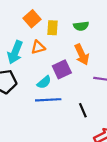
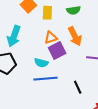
orange triangle: (38, 47) -> (51, 38), moved
cyan semicircle: (44, 82) -> (41, 63), turned 56

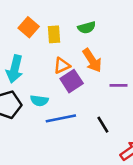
cyan semicircle: (41, 63) -> (39, 101), moved

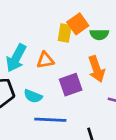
orange square: (29, 27) -> (78, 24), moved
orange triangle: (62, 66) -> (45, 60), moved

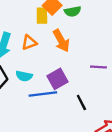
orange arrow: (97, 69) -> (61, 41), moved
purple square: (71, 85) -> (58, 79), moved

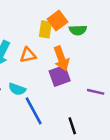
purple square: (58, 79) -> (60, 76), moved
blue line: (43, 94) -> (34, 111), turned 60

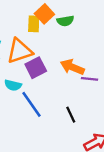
orange triangle: (28, 55) -> (20, 51), size x1.6
orange arrow: (61, 58) -> (72, 67), moved, turned 140
purple square: (60, 76) -> (36, 68), moved

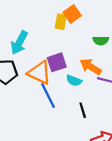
green semicircle: (65, 21) -> (101, 41), moved
orange triangle: (20, 51) -> (39, 73), moved, turned 35
cyan semicircle: (13, 85) -> (74, 81), moved

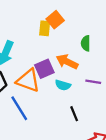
green semicircle: (101, 41) -> (86, 43), turned 96
orange arrow: (91, 67) -> (67, 62), moved
blue line: (48, 95) -> (19, 108), moved

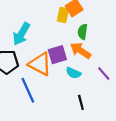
green semicircle: (86, 43) -> (83, 32), moved
purple line: (93, 82) -> (104, 73), turned 32

